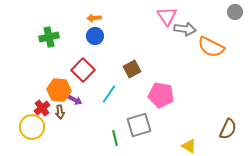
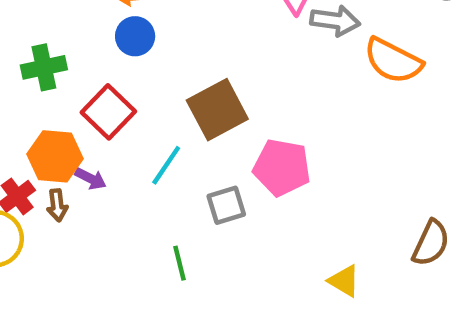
green cross: (49, 37) -> (44, 67), moved
brown square: (132, 69) -> (217, 110), size x1.5
gray square: (139, 125) -> (226, 205), moved, size x0.7

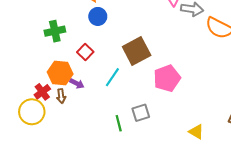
red square: (108, 112) -> (85, 52), size x0.7
pink pentagon: (282, 167) -> (167, 78), turned -30
gray square: (226, 205) -> (141, 113), moved

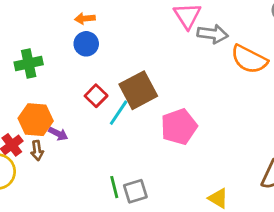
red square: (85, 52) -> (96, 96), moved
cyan line: (112, 77) -> (119, 113), moved
gray square: (141, 113) -> (135, 191), moved

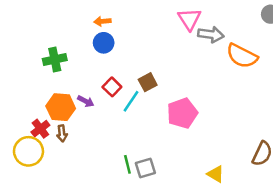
brown square: (138, 90) -> (148, 82), size x0.6
purple arrow: (58, 134) -> (86, 101), moved

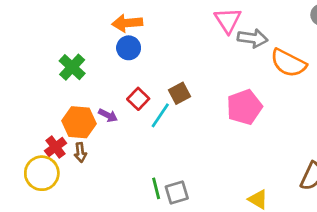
orange arrow: (102, 21) -> (127, 23), size x1.5
green cross: (55, 59) -> (72, 67), turned -35
pink pentagon: (182, 113) -> (244, 107), moved

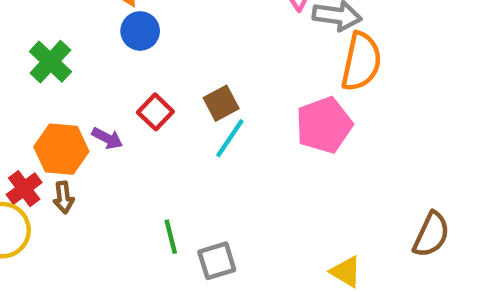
orange semicircle: (288, 63) -> (361, 62), moved, turned -105
cyan line: (160, 115) -> (230, 138), moved
green line: (156, 188) -> (171, 237), moved

